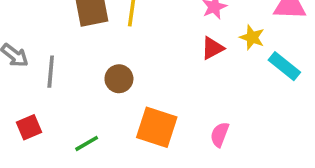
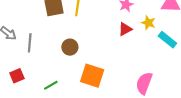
pink semicircle: (220, 134) -> (144, 83), moved, size x1.5

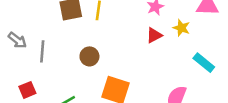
cyan rectangle: (167, 40) -> (204, 63), moved

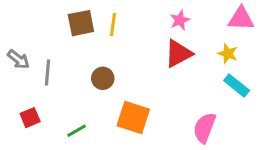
yellow star: (181, 28) -> (228, 54), moved
red triangle: (154, 35) -> (178, 54), size x1.5

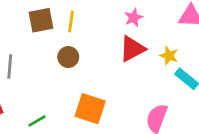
yellow star: (228, 54) -> (169, 56), moved
brown circle: (103, 78) -> (68, 57), moved

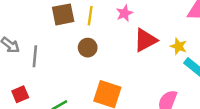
pink star: (134, 18) -> (124, 13), moved

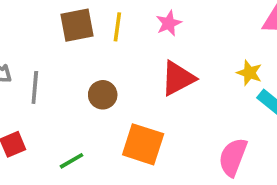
red triangle: (145, 40) -> (178, 78), moved
brown circle: (88, 48) -> (103, 95), moved

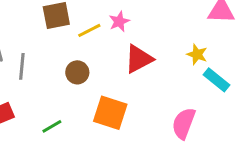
pink star: (169, 23) -> (119, 21), moved
yellow line: (117, 27) -> (89, 30), moved, turned 55

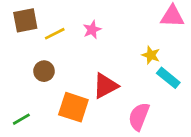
pink star: (119, 21) -> (92, 30), moved
red triangle: (139, 59) -> (105, 86), moved

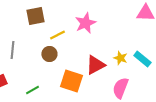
pink star: (92, 30) -> (85, 23), size x1.5
yellow line: (55, 34) -> (57, 35), moved
yellow star: (151, 55) -> (120, 58), moved

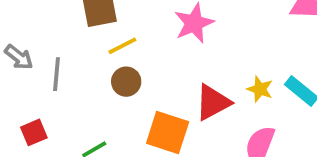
yellow line: (57, 35) -> (122, 46), moved

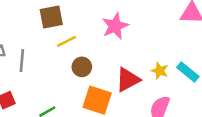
brown circle: (126, 82) -> (82, 67), moved

